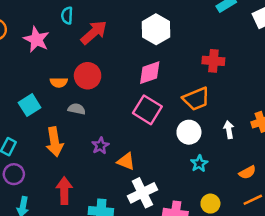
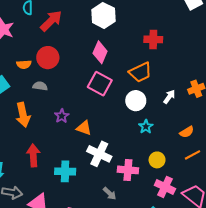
pink diamond: (150, 73) -> (100, 52), turned -45
white arrow: (229, 130) -> (169, 97), turned 48
white cross: (142, 193) -> (99, 154), turned -35

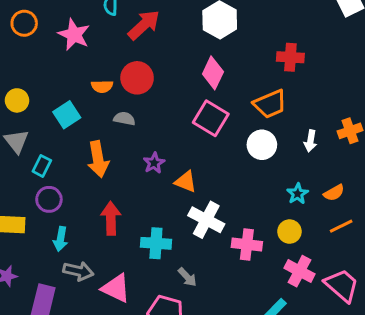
white arrow: (169, 97) -> (310, 141), turned 152
cyan star: (146, 127) -> (298, 194), moved
gray arrow: (110, 193) -> (187, 277), moved

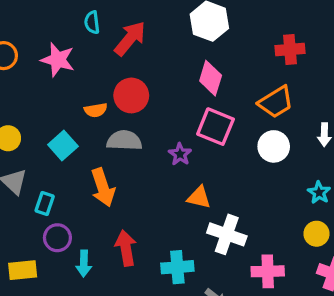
gray semicircle: (124, 119) -> (124, 141), size x1.5
purple star: (154, 163) -> (180, 154), moved
cyan arrow: (61, 239) -> (84, 264), moved
pink cross: (247, 245) -> (268, 271), moved

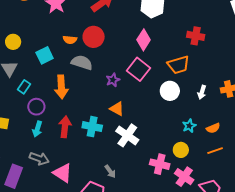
purple circle: (57, 238) -> (36, 107), moved
cyan cross: (177, 267) -> (92, 127), moved
pink cross: (268, 271) -> (160, 164), moved

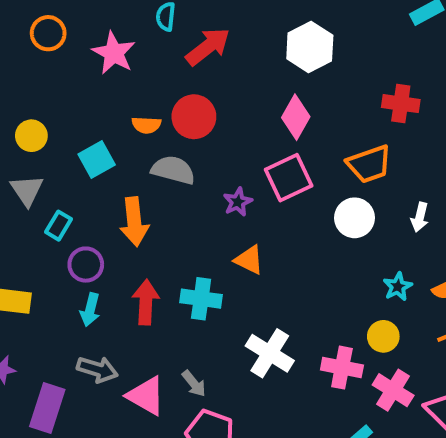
pink square: (138, 69) -> (289, 178), turned 30
white cross: (127, 135) -> (270, 353), moved
gray arrow: (110, 171) -> (194, 384), moved

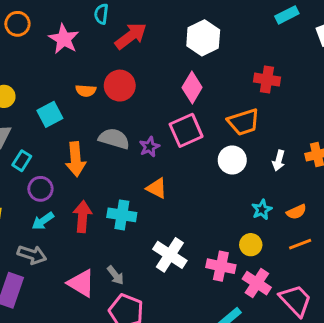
gray semicircle: (173, 170) -> (114, 139), moved
cyan arrow: (90, 310) -> (43, 221), turned 40
gray arrow: (97, 369) -> (32, 255), moved

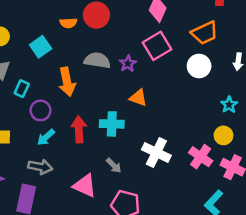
pink cross: (221, 266) -> (201, 157), turned 30
gray arrow: (115, 275) -> (114, 166), moved

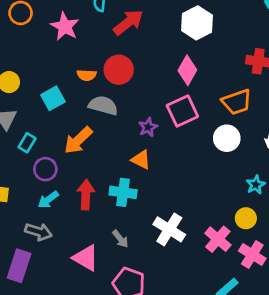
gray semicircle: (97, 60) -> (103, 105), moved
orange arrow: (67, 82) -> (78, 140), turned 52
orange triangle: (138, 98) -> (141, 160), moved

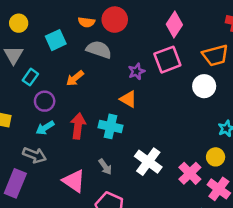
orange arrow: (78, 140) -> (75, 78), size x0.7

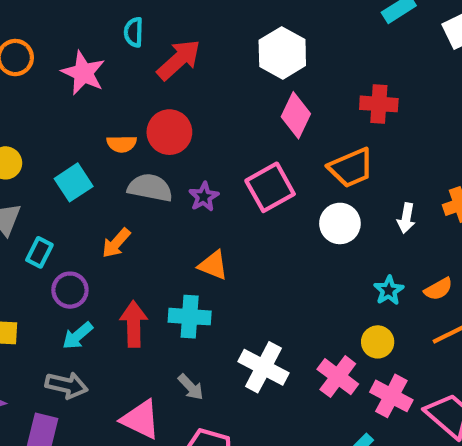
pink diamond: (174, 24) -> (296, 115), moved
purple star: (136, 71) -> (204, 197), moved

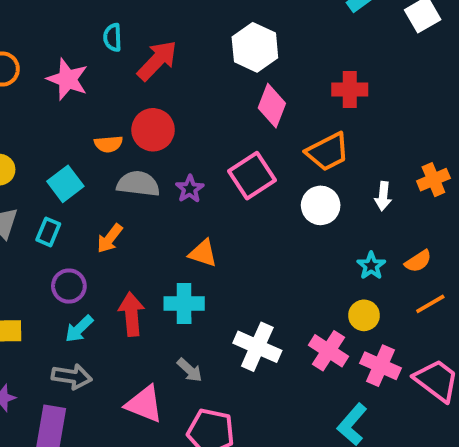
cyan rectangle: (39, 252) -> (48, 232), moved

